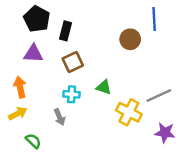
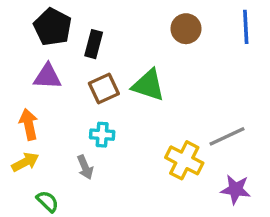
blue line: (154, 19) -> (246, 27), moved
brown circle: (130, 39) -> (186, 29), moved
green triangle: (104, 87) -> (148, 85), moved, size x1.5

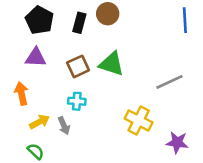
brown circle: (186, 29) -> (108, 14), moved
black rectangle: (94, 44) -> (79, 23), moved
gray line: (227, 136) -> (169, 82), moved
yellow arrow: (25, 162) -> (39, 122), moved

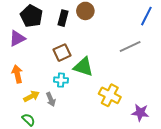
blue line: (185, 20) -> (146, 16), turned 30
purple triangle: (36, 57) -> (17, 38), moved, turned -30
green triangle: (112, 64) -> (83, 67), moved
gray line: (169, 82) -> (130, 47), moved

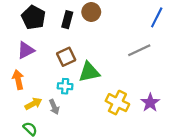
purple triangle: (17, 38) -> (26, 50), moved
green triangle: (83, 67) -> (89, 72), turned -30
purple star: (140, 113) -> (150, 103), moved, turned 30

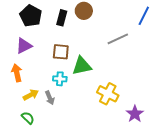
gray line: (139, 50) -> (118, 39), moved
brown square: (66, 57) -> (61, 52), turned 30
purple star: (150, 103) -> (135, 114), moved

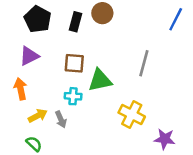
gray line: (118, 39) -> (144, 63), moved, turned -50
purple star: (135, 114) -> (165, 139), turned -30

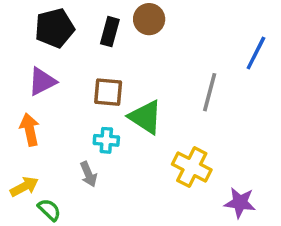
black pentagon: (38, 19) -> (55, 28), turned 30
blue line: (176, 19) -> (256, 53), moved
green triangle: (100, 80) -> (145, 117), turned 45
yellow arrow: (38, 116) -> (24, 187), moved

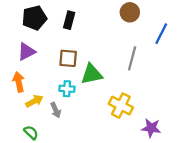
brown circle: (149, 19) -> (130, 12), moved
green triangle: (145, 117) -> (92, 74), turned -45
yellow arrow: (24, 187) -> (34, 101), moved

